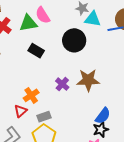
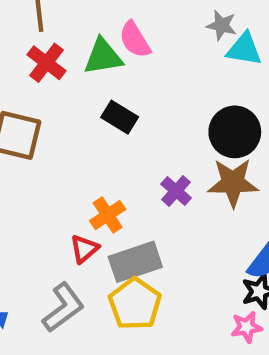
black circle: (74, 40) -> (235, 132), moved
gray rectangle: (44, 117) -> (135, 262), size x1.6

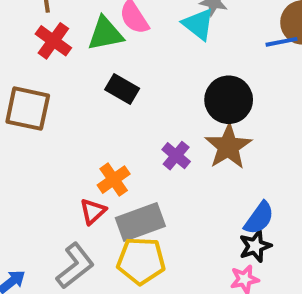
cyan triangle: (244, 49) -> (198, 24), moved, turned 30
brown star: (233, 183) -> (228, 147), turned -30
yellow pentagon: (135, 304) -> (141, 261), turned -30

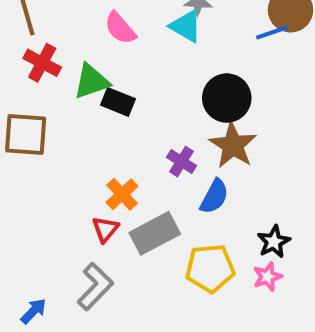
green triangle: (105, 34) -> (91, 81), moved
blue semicircle: (259, 218) -> (214, 196), moved
yellow pentagon: (141, 261) -> (210, 268), moved

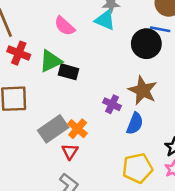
blue line: (272, 32) -> (160, 29), moved, turned 36
black circle: (227, 98) -> (146, 44), moved
gray rectangle: (155, 233) -> (53, 129), moved

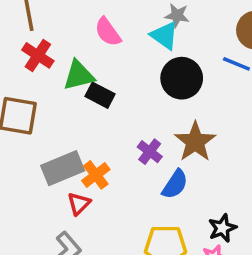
black circle: (146, 44) -> (182, 78), moved

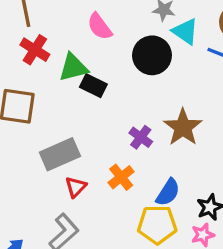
cyan triangle: (164, 36) -> (185, 31), moved
black circle: (182, 78) -> (152, 55), moved
orange cross: (96, 175) -> (121, 177), moved
blue semicircle: (175, 184) -> (168, 192), moved

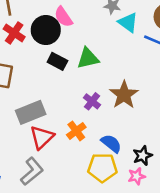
black circle: (152, 55) -> (46, 30), moved
green triangle: (73, 67) -> (88, 58), moved
red triangle: (76, 187) -> (42, 137), size x1.5
blue semicircle: (168, 192) -> (111, 143), turned -85

